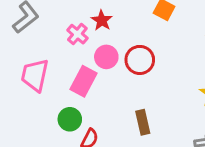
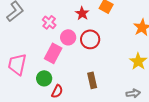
red star: (102, 20) -> (82, 13), moved
pink trapezoid: (35, 75) -> (17, 64), moved

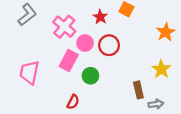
pink cross: (49, 22) -> (64, 27), size x1.5
green circle: (44, 78) -> (90, 76), moved
brown rectangle: (92, 80) -> (138, 90), moved

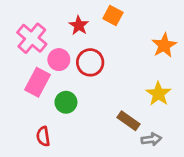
brown rectangle: (138, 90) -> (129, 121), turned -42
red semicircle: (73, 102) -> (43, 136), turned 144

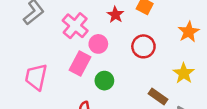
red circle: (90, 62) -> (143, 46), moved

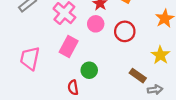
pink circle: (98, 44) -> (96, 24), moved
green circle: (104, 81) -> (89, 70), moved

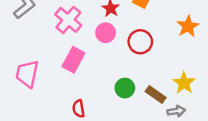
yellow star: (160, 55) -> (184, 83), moved
green circle: (89, 70) -> (125, 88), moved

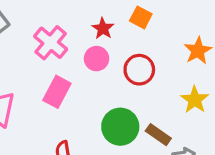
yellow star: (184, 83) -> (195, 100), moved
green circle: (125, 88) -> (120, 127), size x1.5

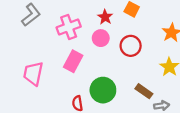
pink cross: (51, 43) -> (69, 27), turned 30
green circle: (120, 127) -> (103, 90), moved

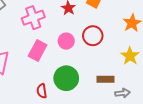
pink circle: (101, 38) -> (66, 41), moved
brown rectangle: (144, 91) -> (106, 79), turned -35

